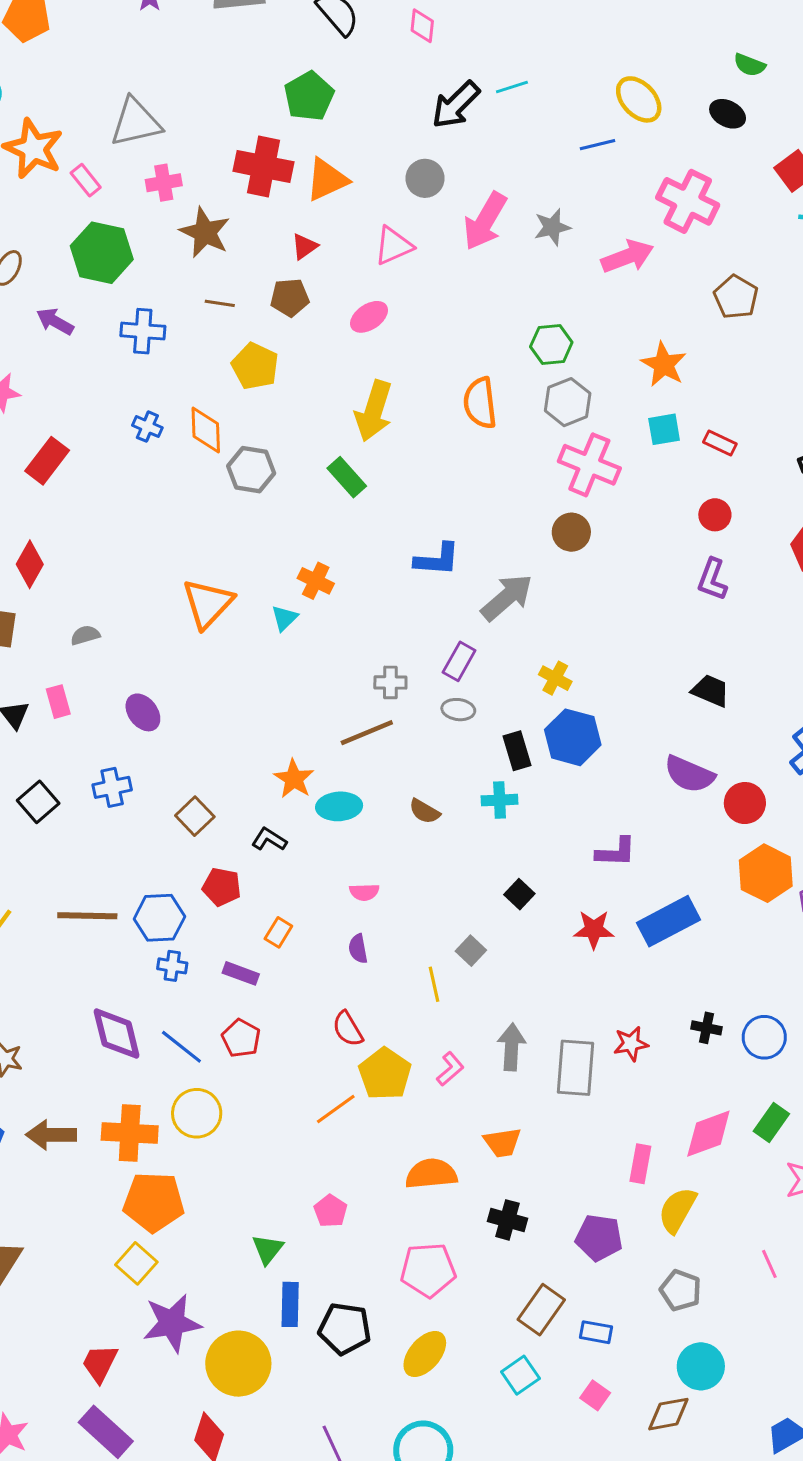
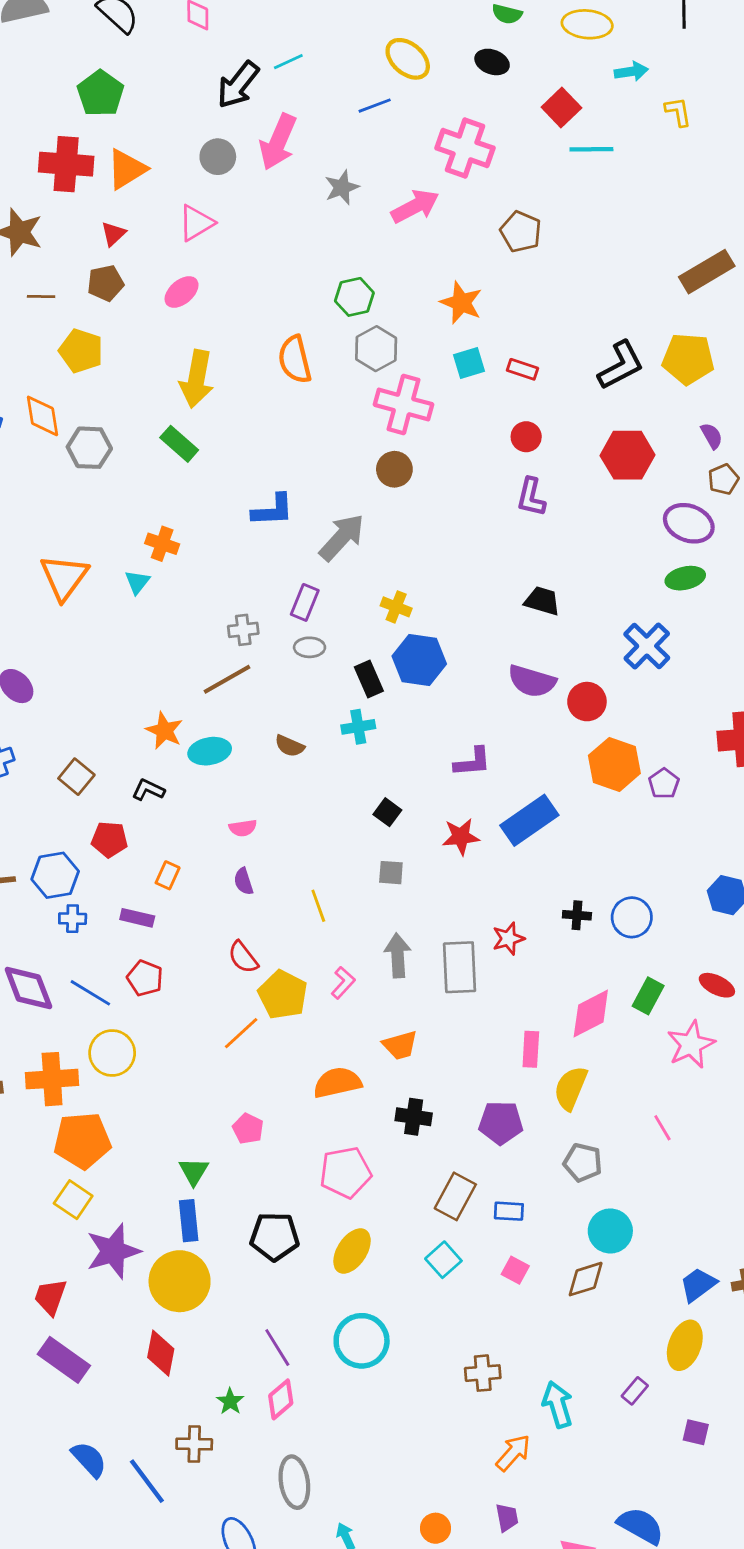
pink arrow: (485, 221) -> (278, 142), moved
gray square: (471, 951) -> (391, 873), moved, turned -32
blue rectangle: (290, 1304) -> (189, 1221), moved

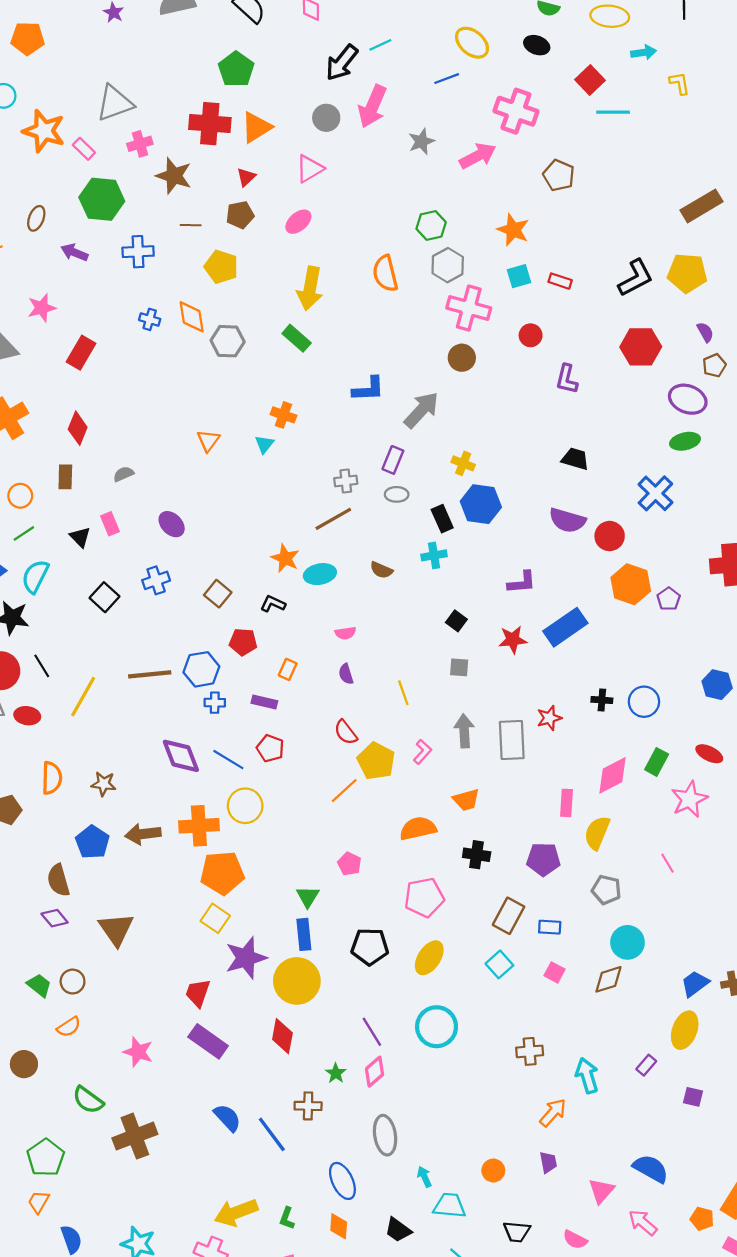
red circle: (526, 437) -> (531, 335), moved
orange triangle: (64, 577) -> (208, 441), size x0.6

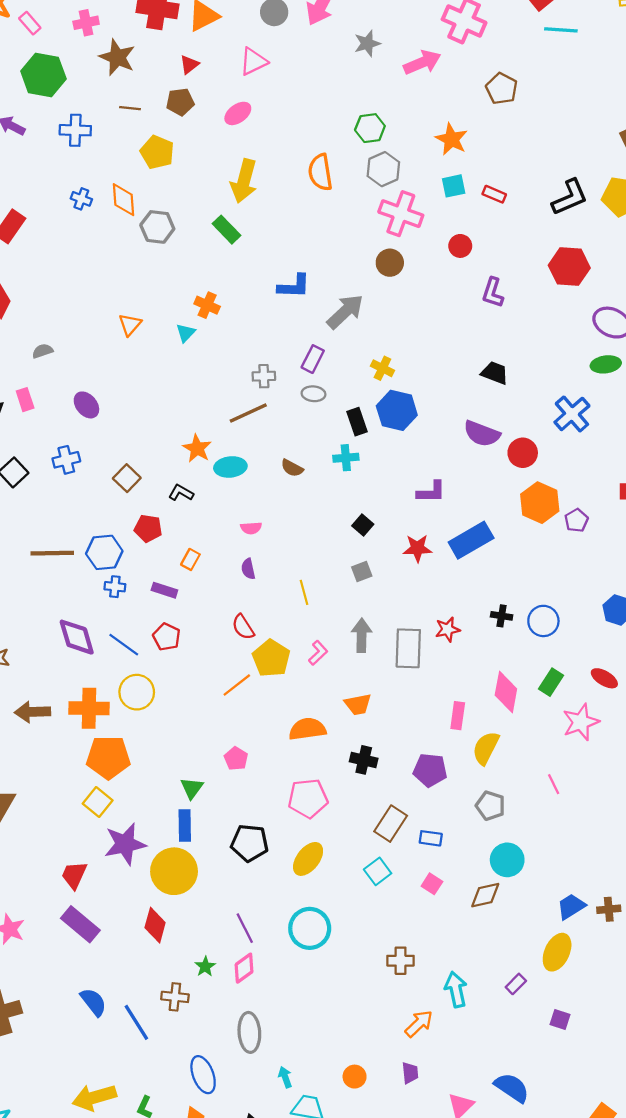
gray square: (459, 667) -> (362, 571), turned -30
pink diamond: (613, 775) -> (506, 692), turned -57

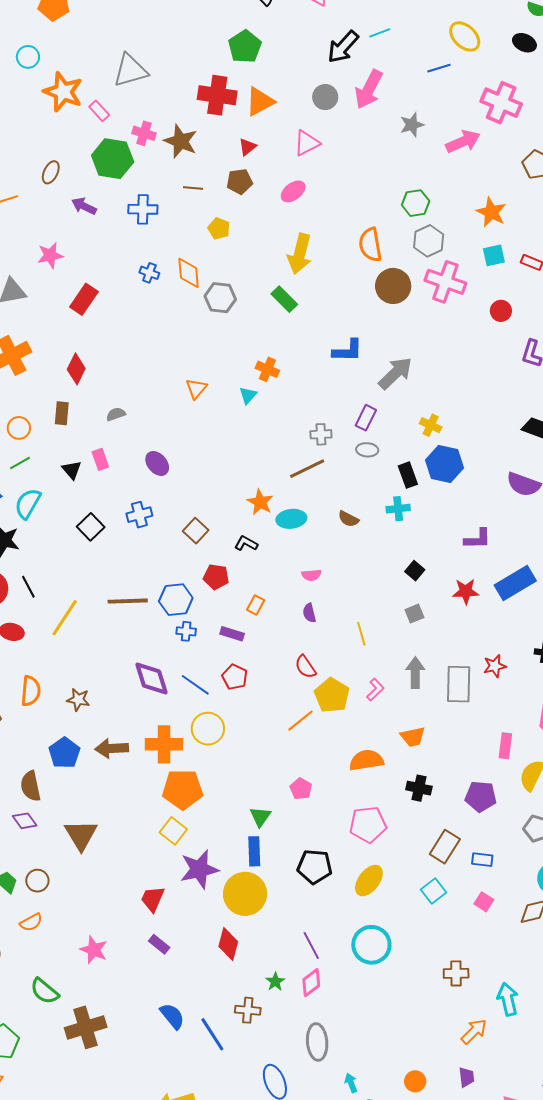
pink cross: (86, 23) -> (144, 133), moved, turned 30
yellow pentagon: (157, 152) -> (219, 228), size x0.7
brown circle: (390, 263) -> (393, 286), moved, size x1.4
purple rectangle: (80, 924) -> (159, 944), size x0.6

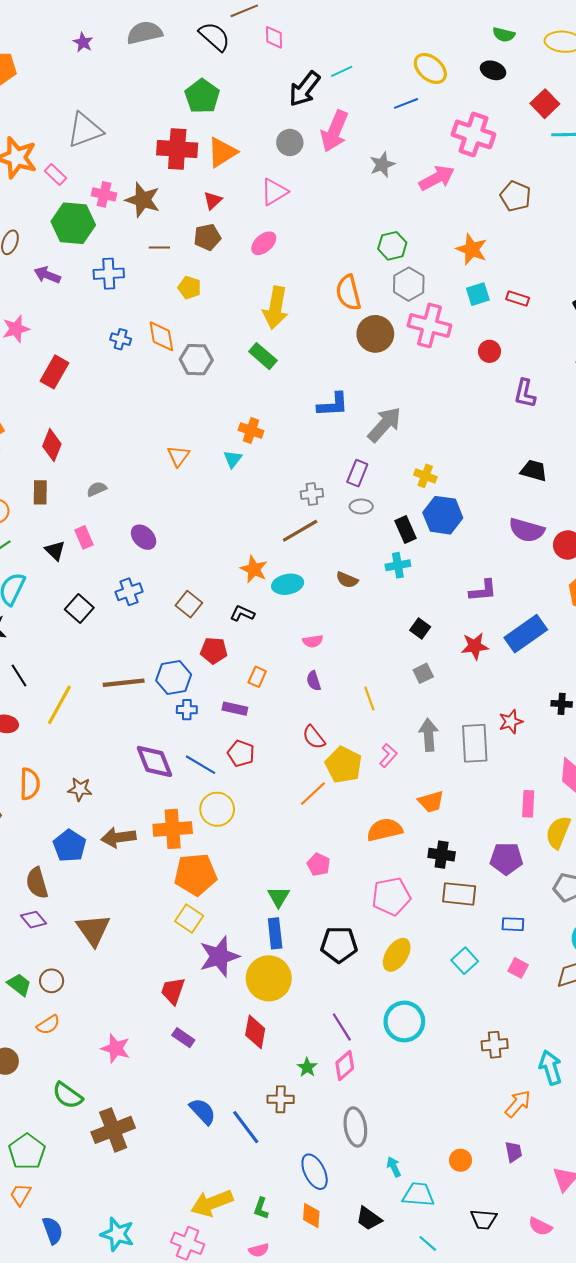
brown rectangle: (445, 847) -> (459, 894), moved, turned 68

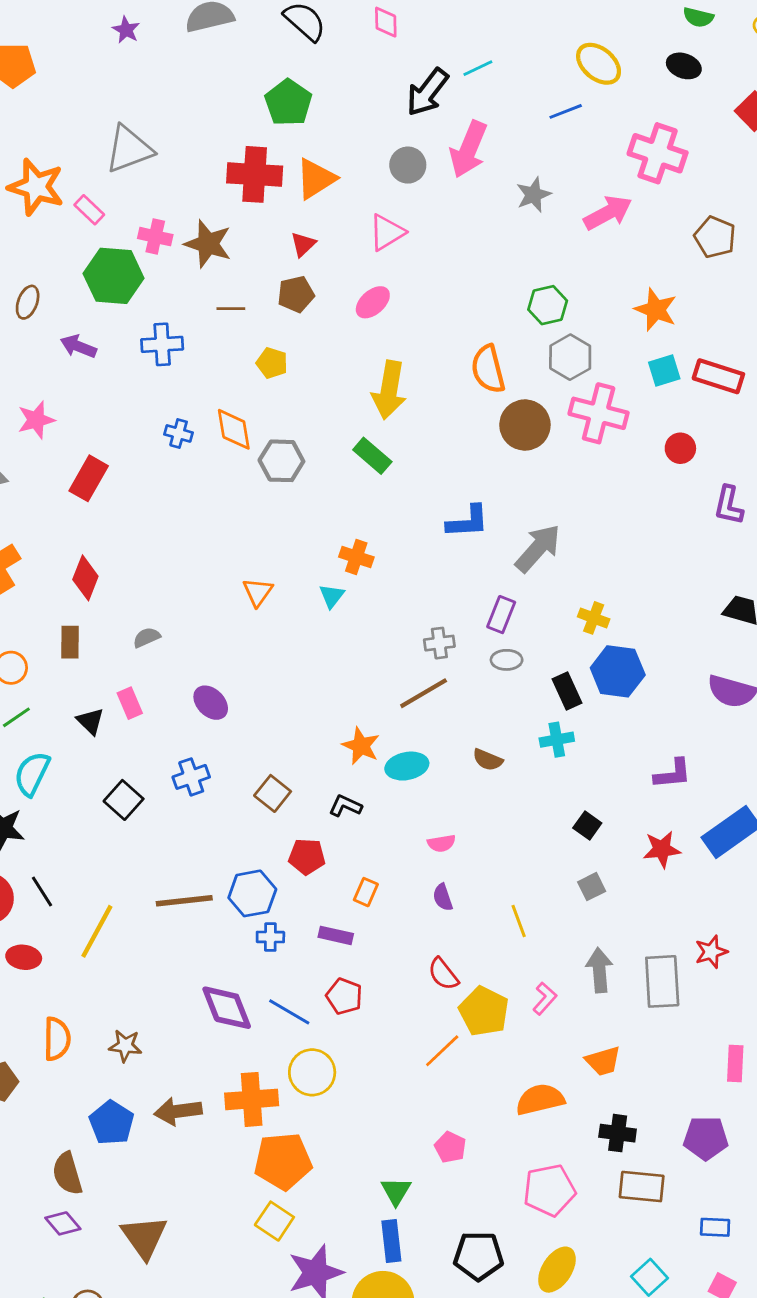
red rectangle: (518, 299) -> (718, 376), size x1.6

